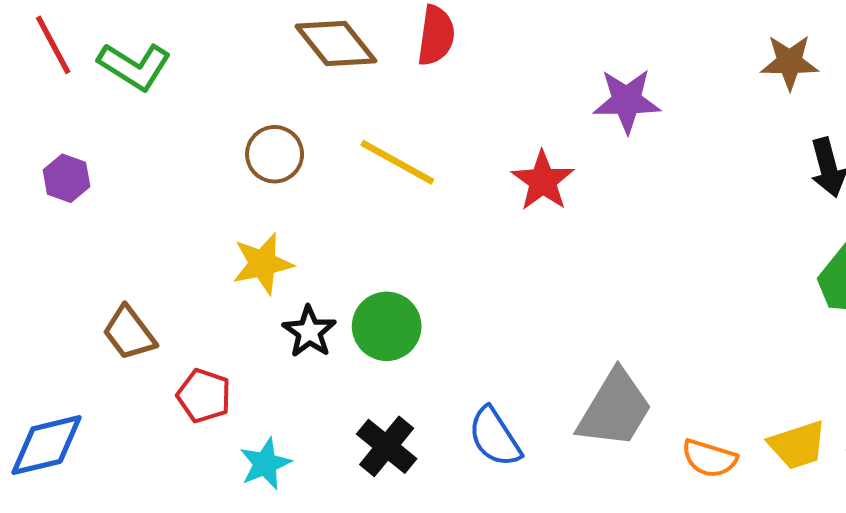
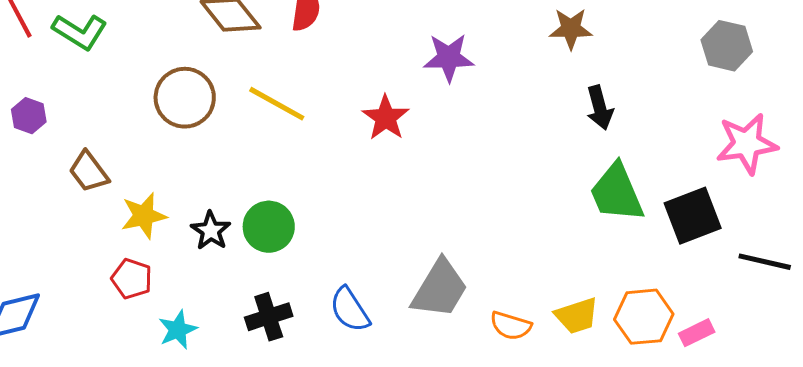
brown circle: (275, 154) -> (185, 98), size x1.4
yellow star: (263, 264) -> (144, 216), moved
brown trapezoid: (129, 333) -> (89, 172), moved
black cross: (387, 446) -> (269, 317), turned 33

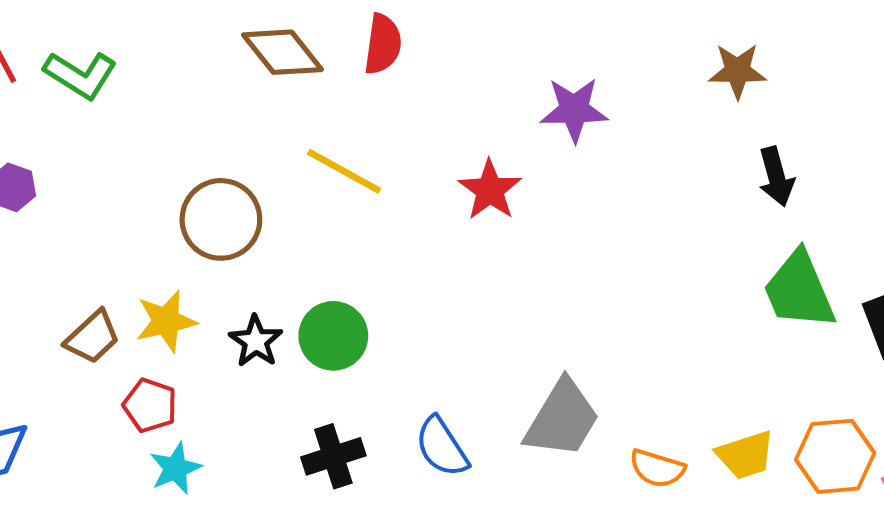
brown circle: (185, 98) -> (221, 219), moved
brown trapezoid: (89, 172) -> (92, 337), moved, turned -96
cyan star: (178, 330) -> (175, 468), moved

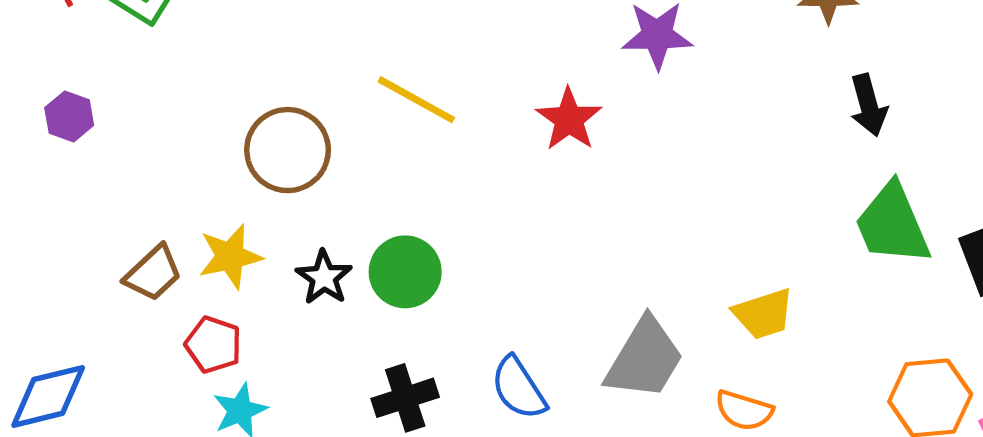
yellow trapezoid: (745, 455) -> (764, 314), moved

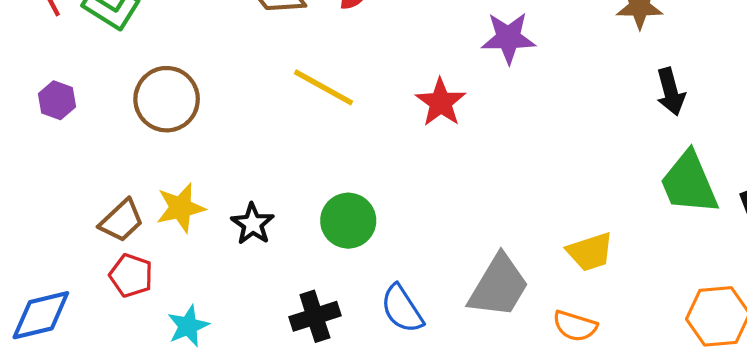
brown circle: (288, 150) -> (167, 99), moved
green circle: (405, 272) -> (348, 221), moved
red pentagon: (213, 345) -> (131, 275), moved

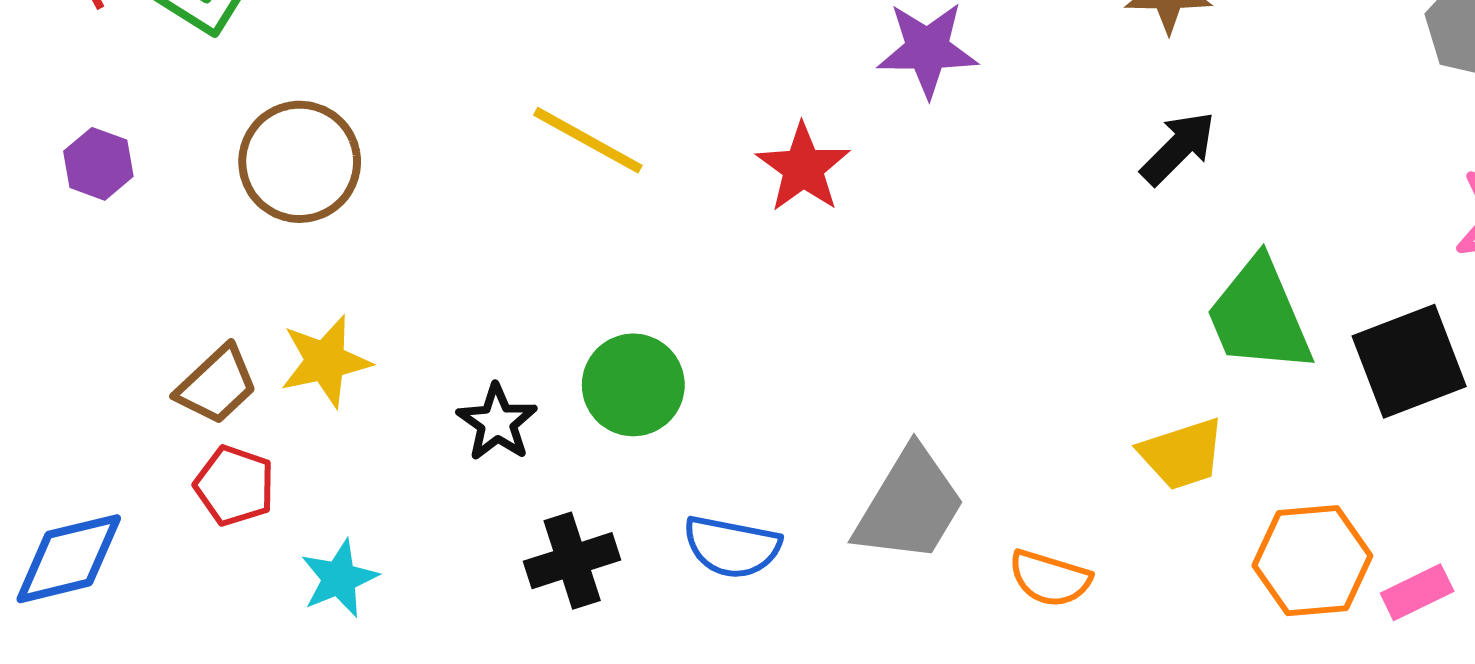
black arrow: (671, 92) -> (1178, 148), moved, turned -120
black star: (253, 224) -> (497, 422), moved
yellow trapezoid: (590, 252) -> (1182, 454), moved
blue semicircle: (402, 309) -> (732, 547), turned -46

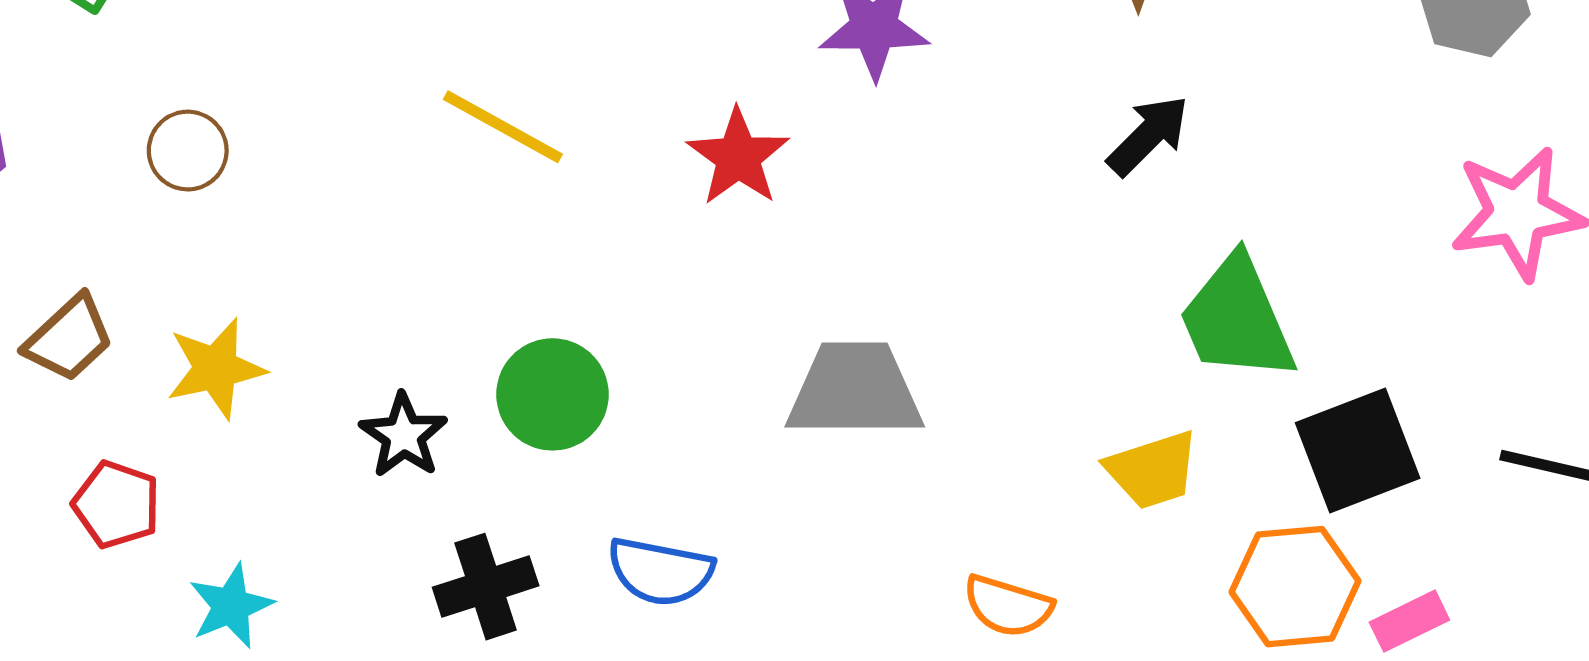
brown circle: (300, 162) -> (188, 151), size x0.6
black square: (1409, 361) -> (1358, 451), moved
brown trapezoid: (217, 385) -> (69, 338), moved
gray trapezoid: (910, 505) -> (855, 390), moved, turned -121

